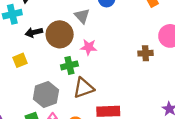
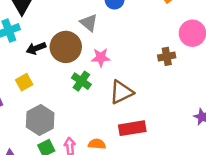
green cross: (69, 65) -> (81, 81), turned -35
brown triangle: (83, 88) -> (121, 92), moved
gray hexagon: (46, 94) -> (40, 120), moved

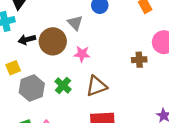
green cross: (81, 81) -> (63, 85), moved
gray hexagon: (40, 120) -> (32, 88), moved

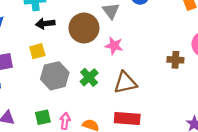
black arrow: (27, 40) -> (45, 24), moved

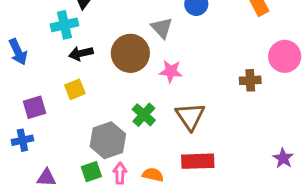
gray hexagon: (55, 76) -> (108, 140), moved
brown triangle: (125, 83) -> (190, 116), turned -45

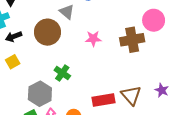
pink star: (171, 71) -> (93, 39), moved
brown cross: (250, 80) -> (132, 40), size x1.6
brown triangle: (190, 116) -> (131, 95), moved

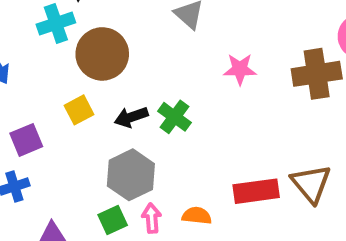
brown circle: (47, 32) -> (102, 54), moved
black arrow: (14, 37) -> (131, 117), moved
green cross: (62, 73) -> (175, 117), moved

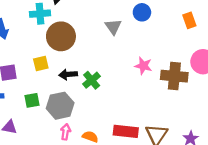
pink star: (240, 69) -> (143, 66), moved
green square: (113, 220) -> (32, 100), moved

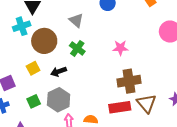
gray triangle: (113, 27) -> (76, 20), moved
brown cross: (174, 76) -> (129, 81), moved
green cross: (92, 80) -> (77, 48), moved

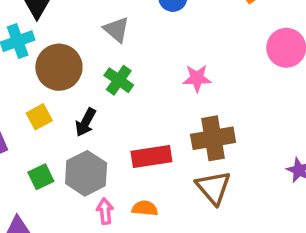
black arrow: (59, 72) -> (85, 122), turned -42
brown triangle: (146, 103) -> (213, 187), moved
red rectangle: (120, 107) -> (151, 157), moved

